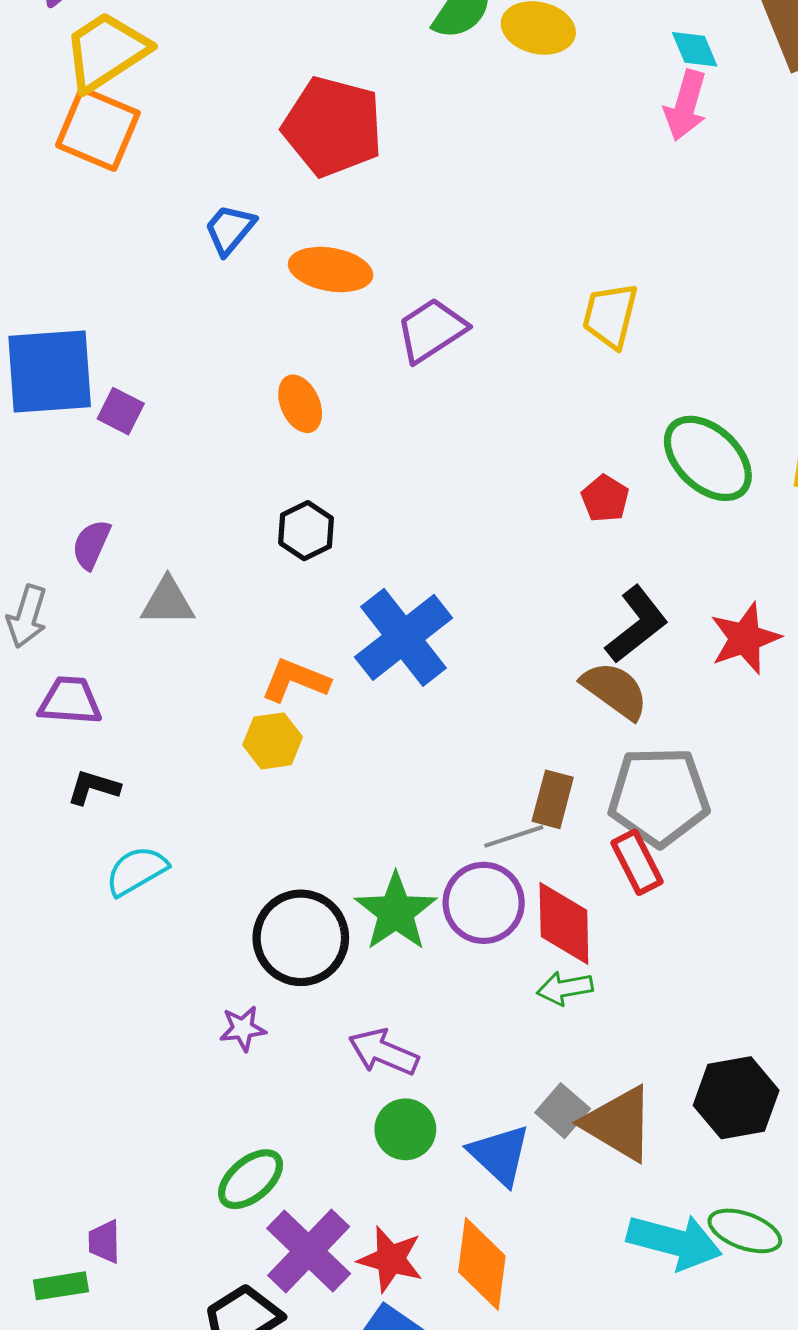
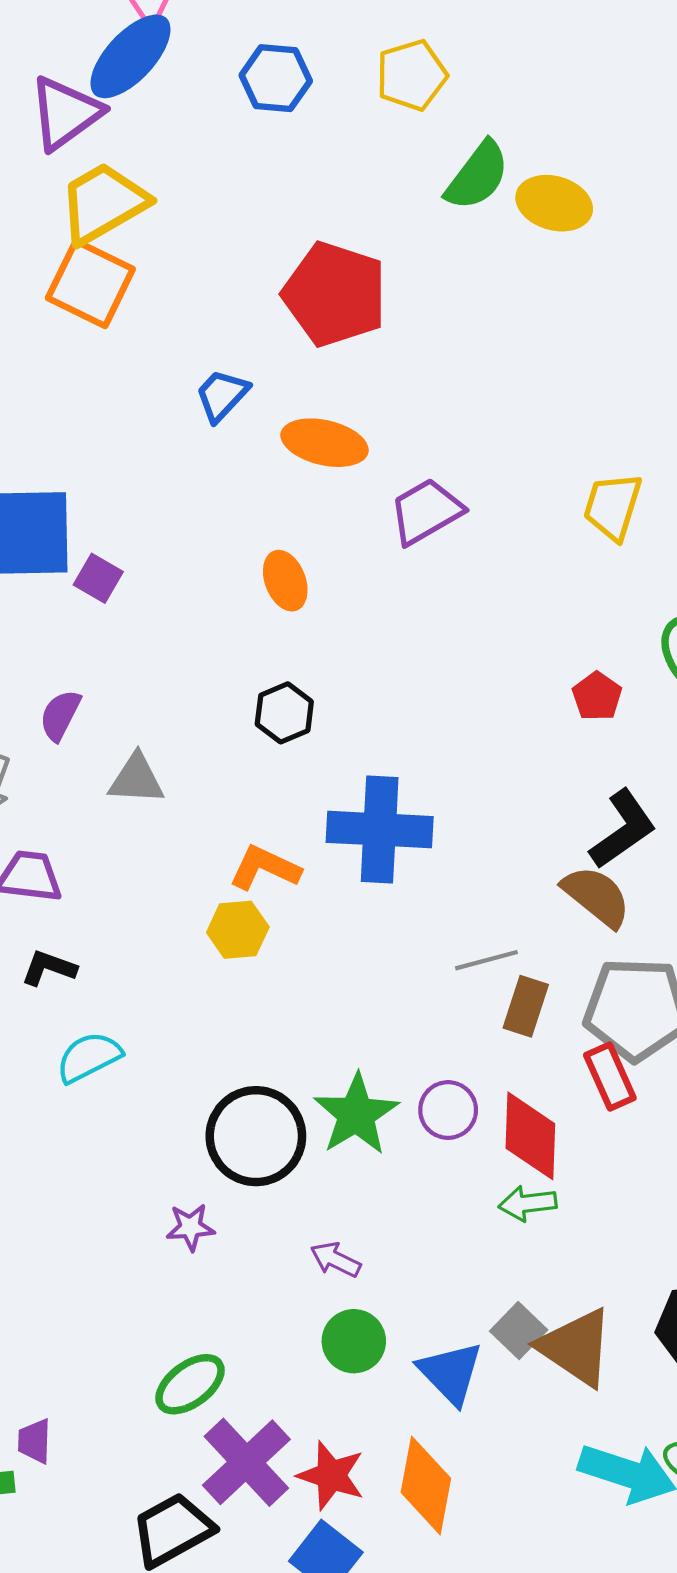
blue cross: (403, 637) -> (380, 829), turned 38
gray line: (514, 836) -> (486, 960), moved
purple circle: (484, 903) -> (448, 1110), size x0.7
purple arrow: (384, 1052) -> (336, 1260), size x0.7

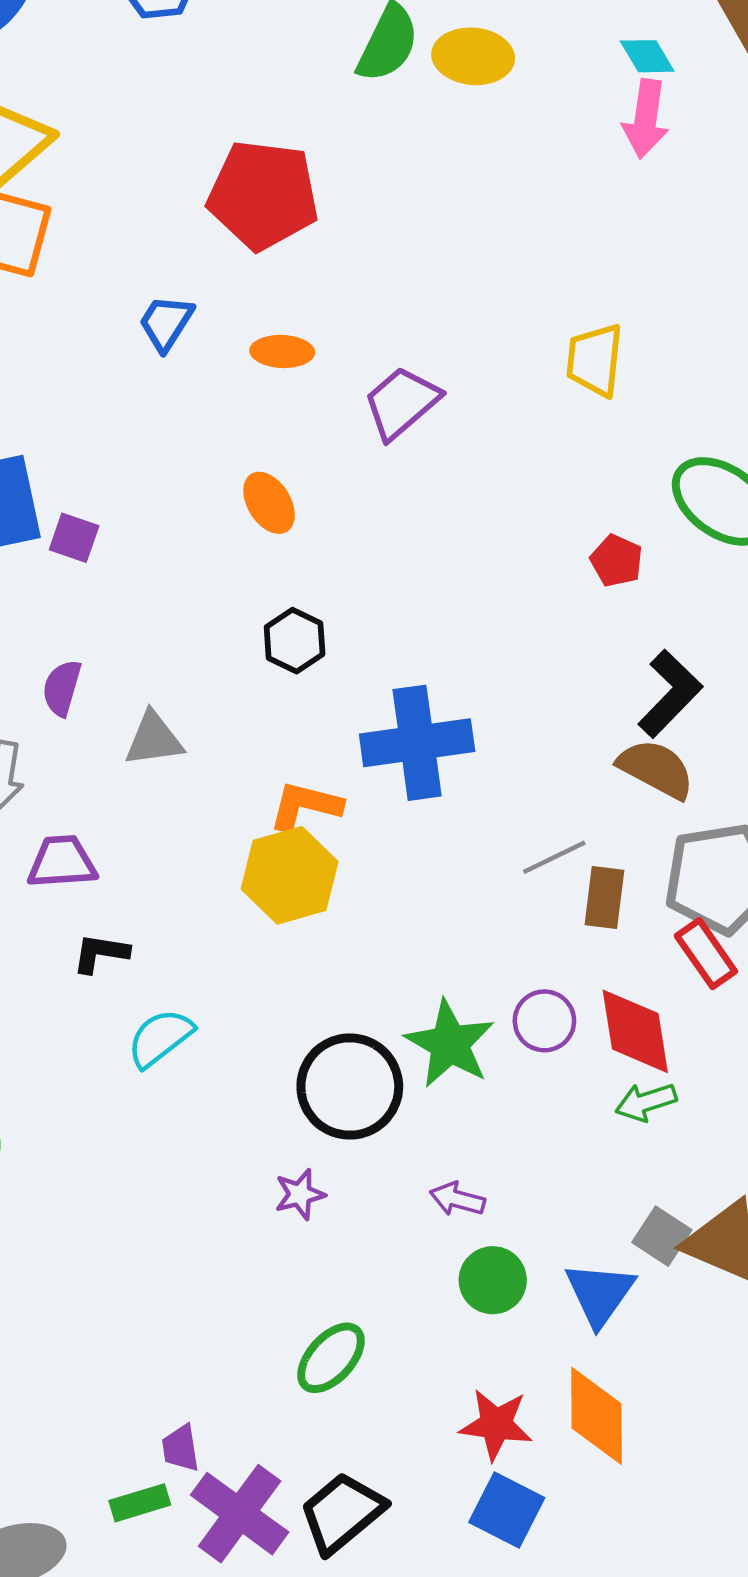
orange ellipse: (325, 443) -> (282, 351), size x0.7
yellow hexagon: (238, 930) -> (290, 875), size x1.5
blue triangle: (451, 1373) -> (600, 1294), turned 30
purple cross: (246, 1462) -> (240, 1514), moved

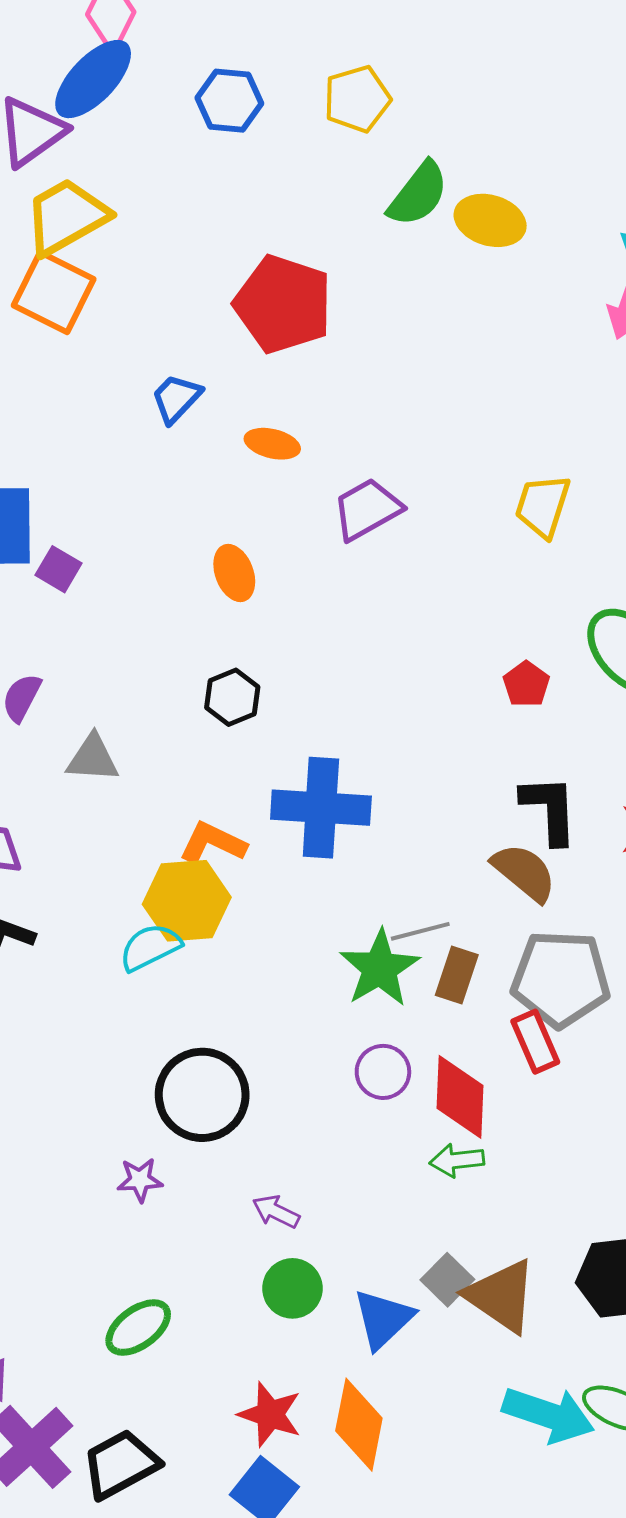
black L-shape: (670, 694) -> (550, 809), turned -58
cyan semicircle: (160, 1038) -> (150, 947), moved
green star: (450, 1044) -> (380, 968), moved

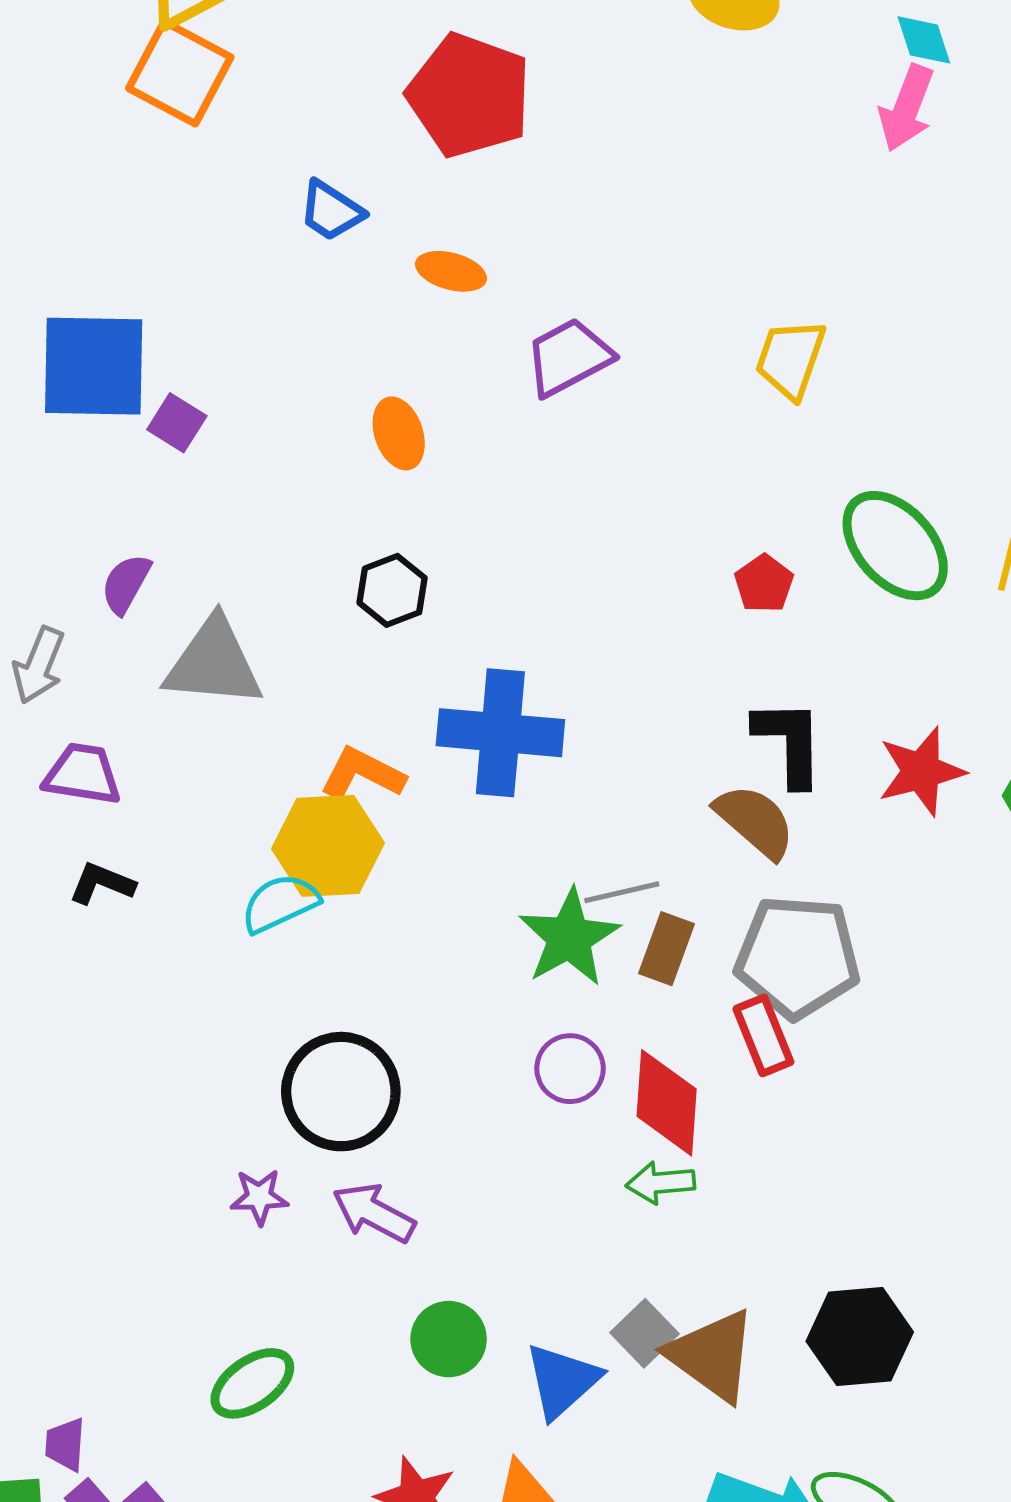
blue trapezoid: (176, 398) -> (331, 211), turned -102
gray triangle: (93, 758) -> (214, 663), size x1.5
purple arrow: (276, 1212) -> (374, 1213), moved, size x1.4

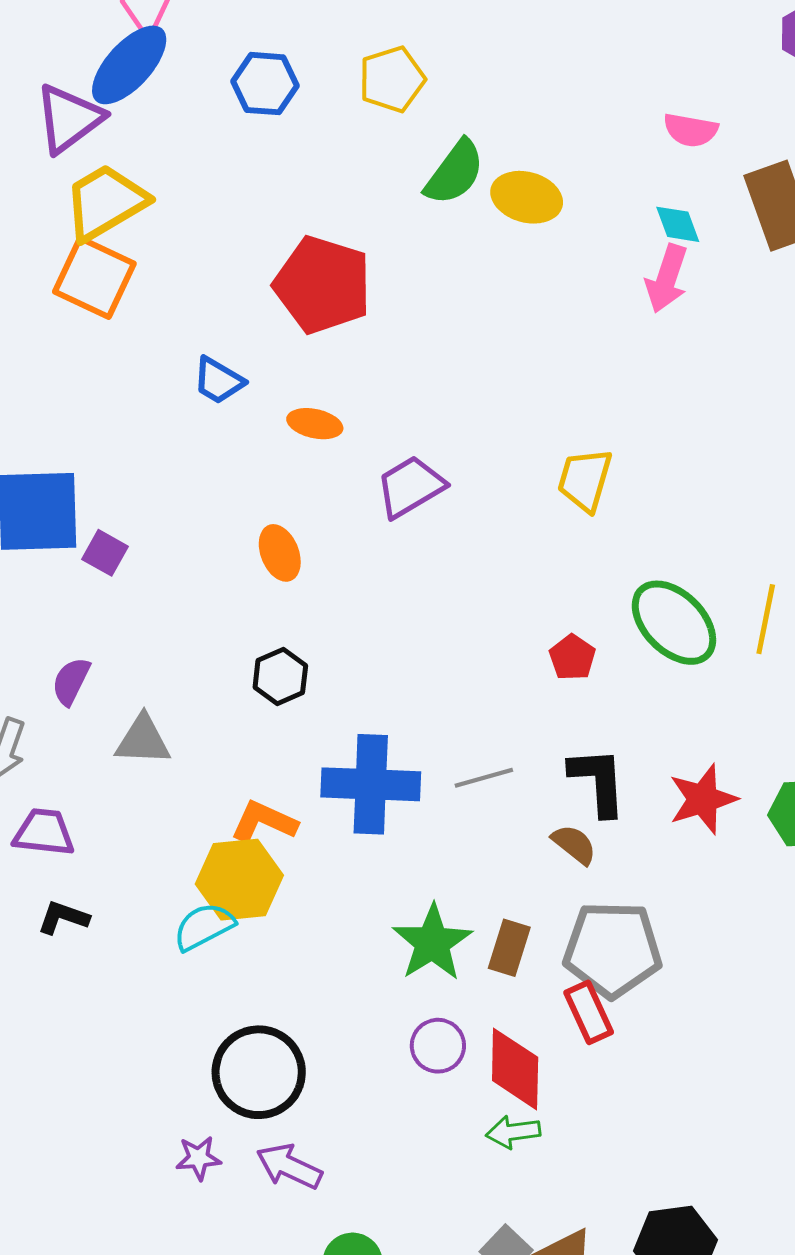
gray triangle: (214, 663) -> (143, 740), size x0.7
brown semicircle: (755, 821) -> (574, 844), size x0.7
gray line: (622, 892) -> (484, 778), moved

